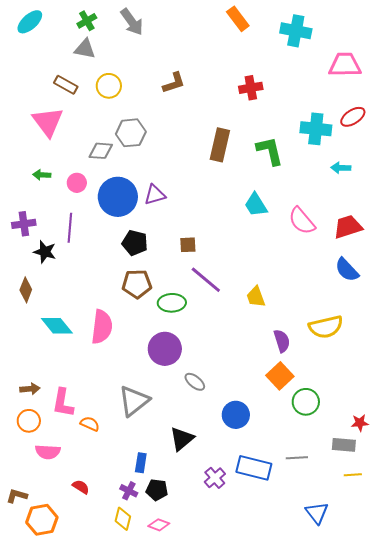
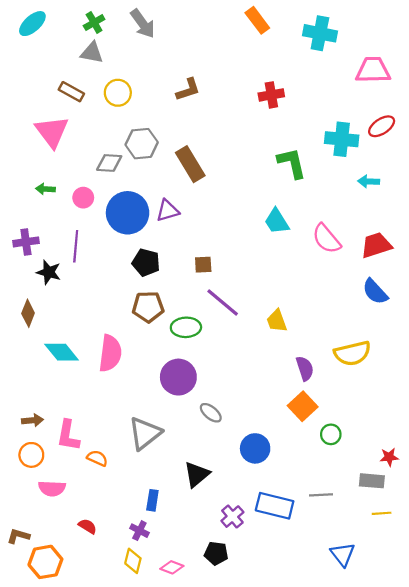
brown rectangle: (220, 145) -> (190, 164), moved, turned -44
green circle: (306, 402) -> (331, 434), size x0.7
black pentagon: (157, 490) -> (216, 553), moved

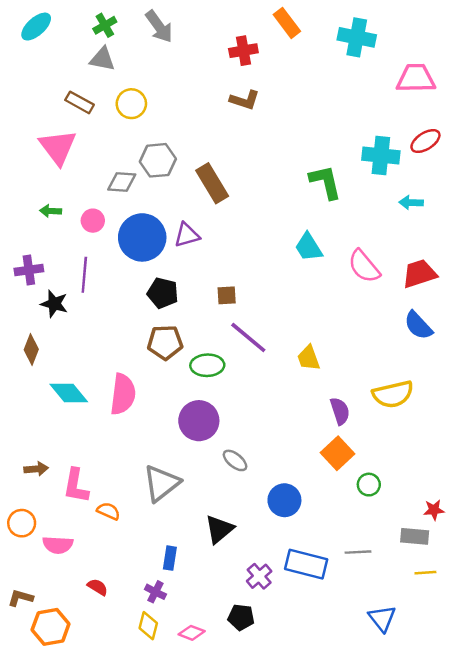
brown L-shape: (188, 90) -> (245, 100), moved, turned 36
red cross: (271, 95) -> (243, 51), moved
orange circle: (31, 455) -> (22, 523), moved

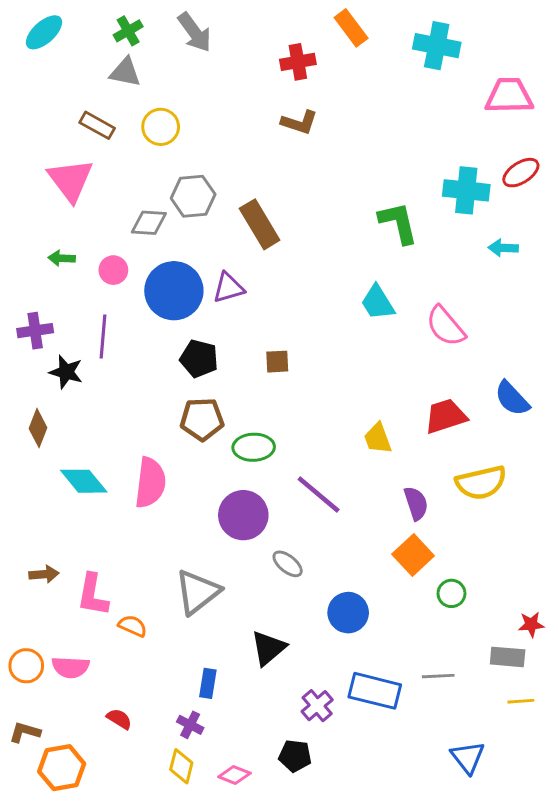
red trapezoid: (419, 274) -> (446, 416), moved
purple line: (248, 338) -> (319, 494), moved
orange circle: (22, 523) -> (26, 666), moved

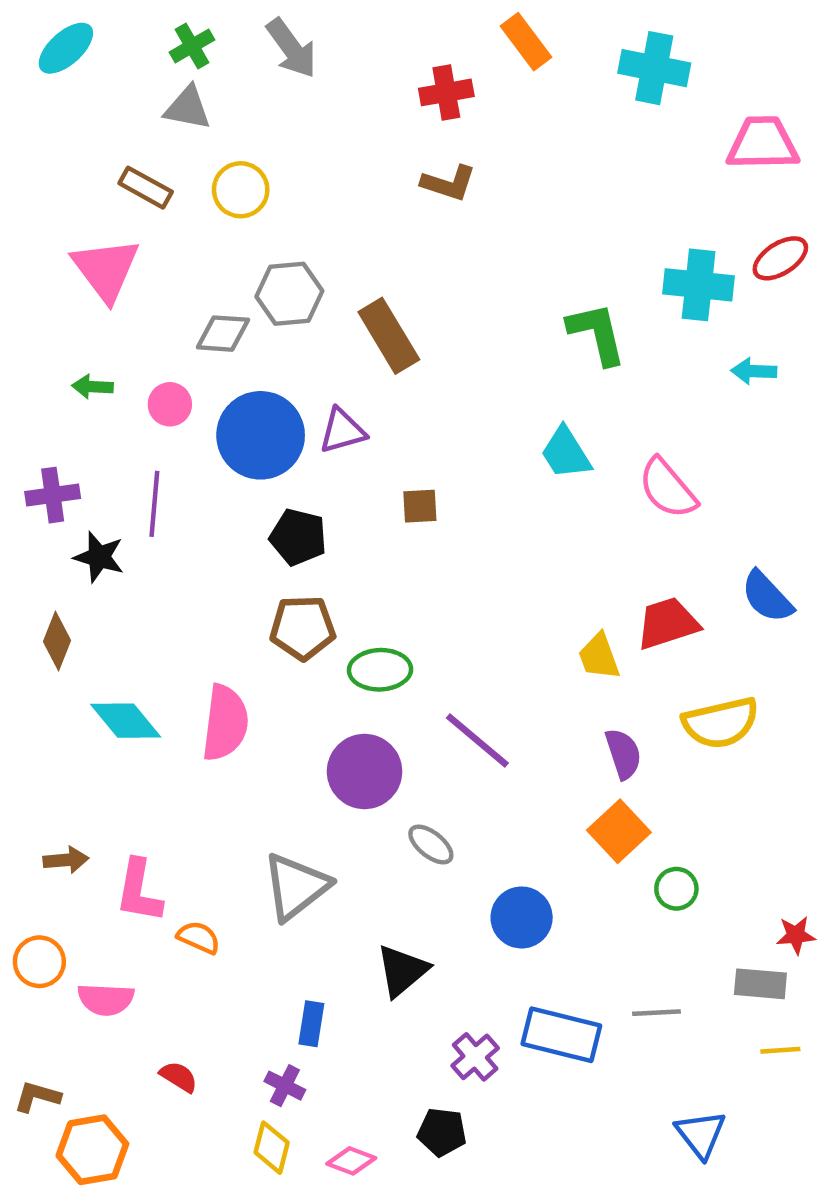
brown square: (277, 362) -> (420, 506), moved
yellow trapezoid: (378, 438) -> (599, 656), moved
orange circle: (26, 666) -> (39, 962), moved

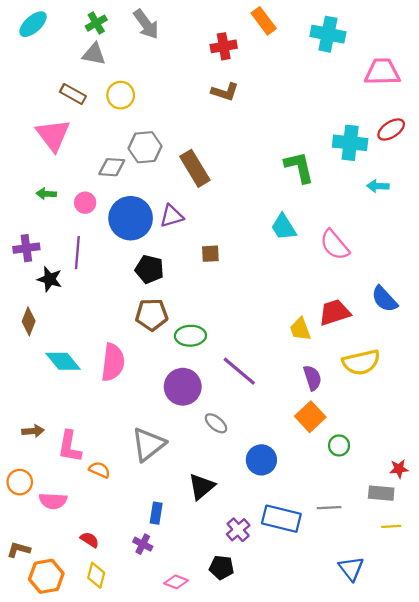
yellow diamond: (272, 1148) -> (96, 575), moved

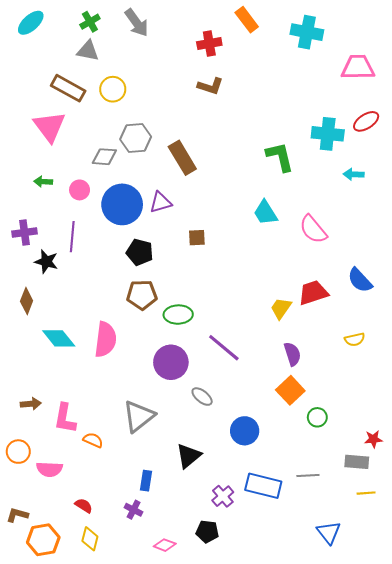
brown rectangle: (73, 94) -> (68, 88), size x1.4
yellow trapezoid: (300, 329) -> (281, 308), turned 55
yellow semicircle: (361, 362) -> (355, 339), moved, size x0.6

